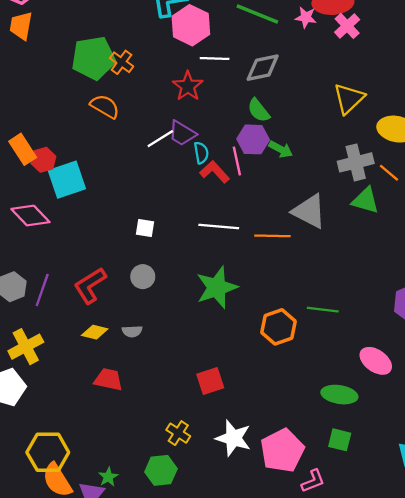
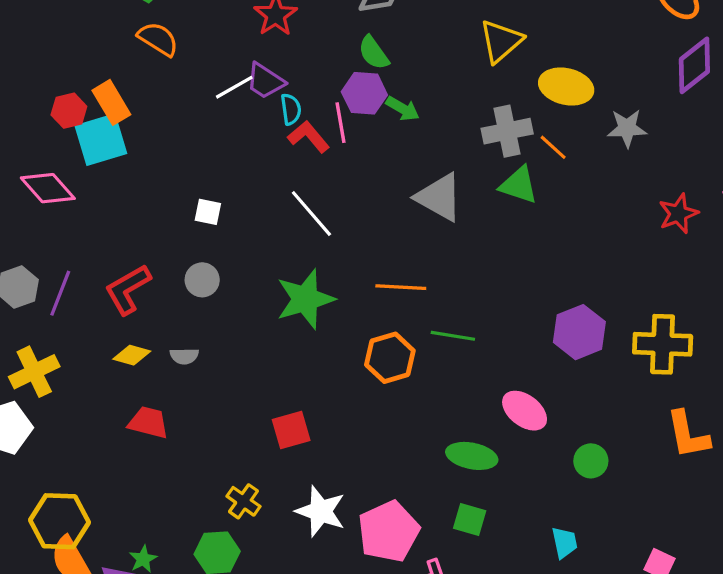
orange rectangle: (23, 149) -> (111, 102), moved
white line: (219, 226) -> (311, 214), turned 42
orange line: (272, 236) -> (401, 287), moved

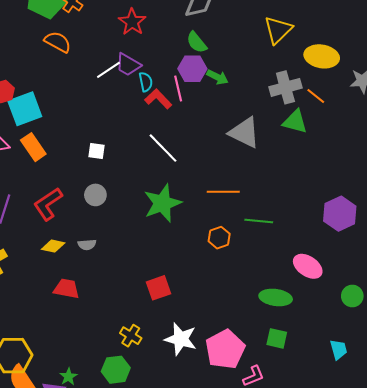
orange rectangle: (111, 102) -> (33, 147), moved
orange hexagon: (390, 358) -> (219, 238), size x0.7

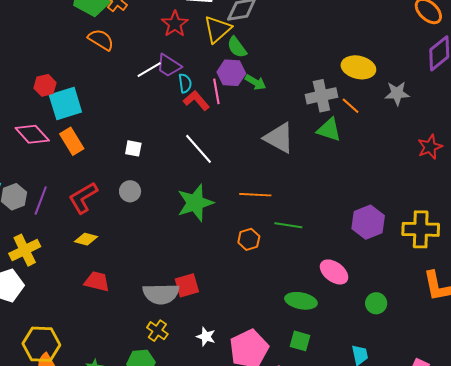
yellow triangle: (278, 30) -> (218, 29), moved
gray semicircle: (87, 245) -> (161, 294), moved, size x2.0
white star: (181, 339) -> (206, 337), size x0.6

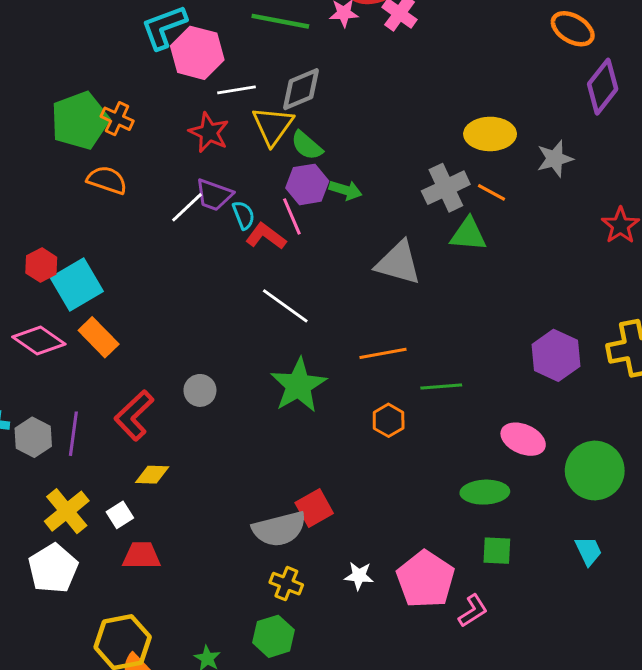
white square: (133, 148) -> (120, 515), moved, turned -30
red trapezoid: (97, 281) -> (142, 556), moved
green circle: (376, 303) -> (595, 471), size x1.8

